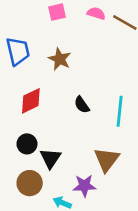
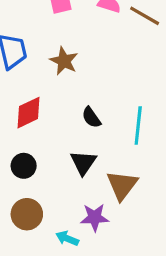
black triangle: (50, 158) -> (83, 163), moved

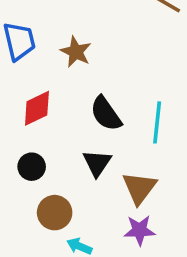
black semicircle: (91, 117) -> (106, 114), size x1.5
brown circle: (27, 214) -> (55, 213), moved
purple star: (95, 217) -> (139, 230), moved

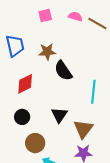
brown star: (76, 52) -> (47, 52), turned -30
black semicircle: (106, 114) -> (63, 71), moved

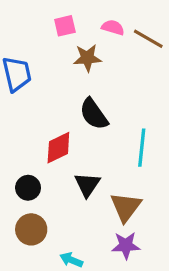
brown star: (47, 52) -> (87, 58), moved
red diamond: (25, 84) -> (58, 148), moved
brown circle: (35, 143) -> (31, 229), moved

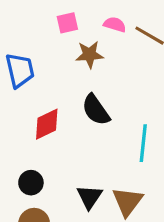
red diamond: (58, 148) -> (47, 124), moved
black triangle: (87, 185) -> (89, 197), moved

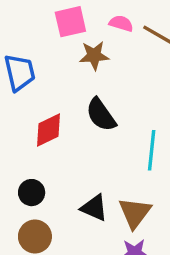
pink square: (67, 23) -> (70, 22), size x1.4
black triangle: (89, 197) -> (94, 208), turned -40

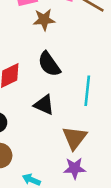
black triangle: (94, 208) -> (44, 105), moved

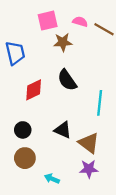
black triangle: (44, 105) -> (63, 130), moved
brown triangle: (75, 138) -> (89, 143), turned -30

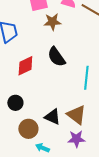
black triangle: (63, 130) -> (52, 117), moved
brown circle: (25, 158) -> (28, 129), moved

